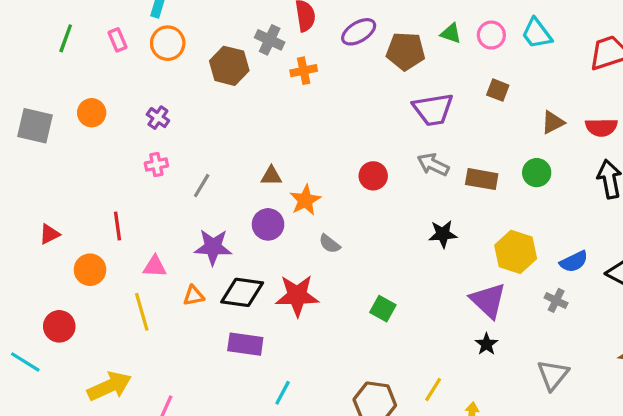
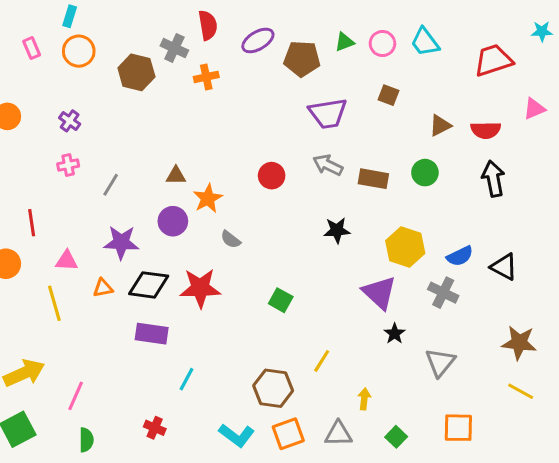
green triangle: (451, 33) -> (344, 42), turned -40
gray cross: (556, 300) -> (443, 293), size x1.4
black star: (486, 344) -> (395, 334), moved
yellow line: (433, 389) -> (322, 361), moved

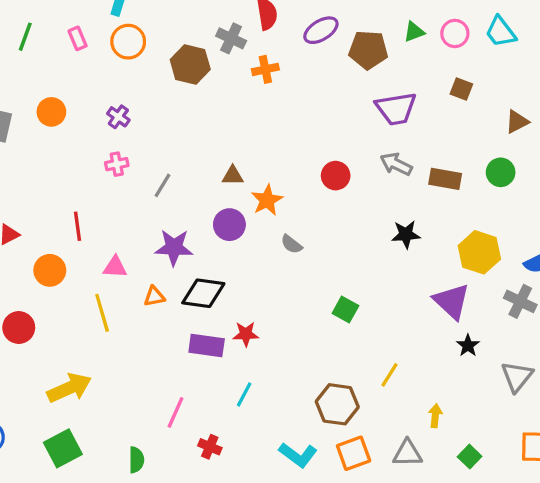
red star: (200, 288) -> (246, 334), moved, size x0.6
pink line: (76, 396) -> (176, 412), moved

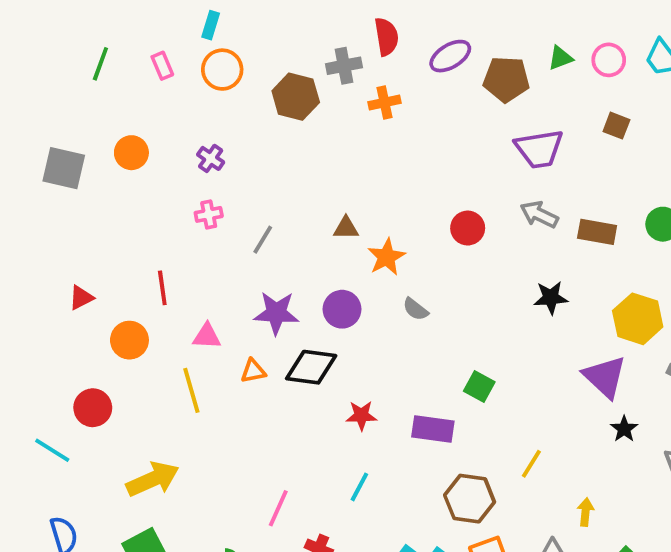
gray cross: (231, 38) -> (344, 66), turned -36
purple circle: (229, 225) -> (342, 309), moved
purple rectangle: (207, 345) -> (433, 429), moved

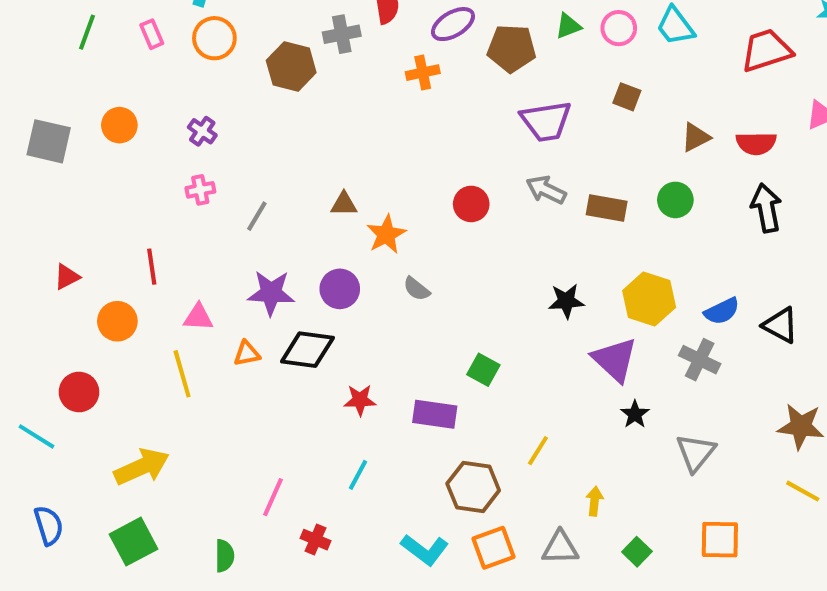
orange cross: (385, 102) -> (423, 73), moved
black star: (551, 298) -> (566, 301), moved

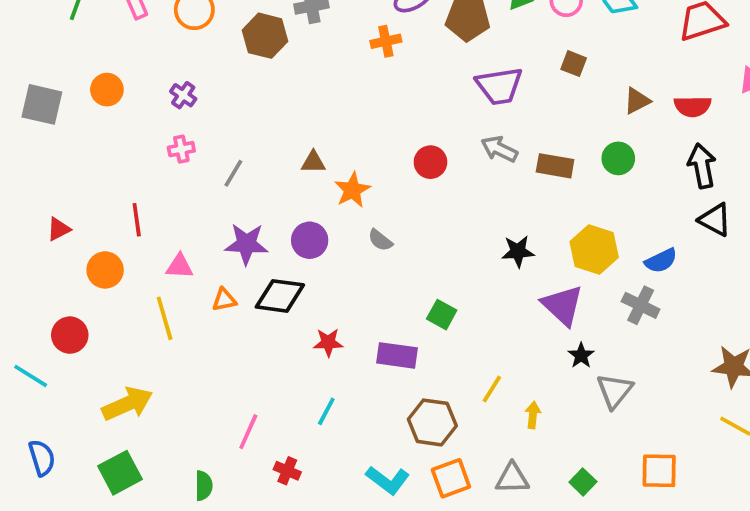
black triangle: (780, 325) -> (715, 220), moved
gray triangle: (696, 453) -> (615, 391), moved
yellow arrow: (595, 501) -> (533, 415), moved

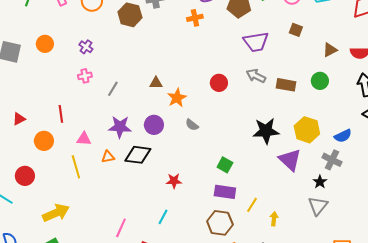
black star: (518, 251) -> (266, 131), size x1.5
red star: (328, 342) -> (174, 181), moved
purple rectangle: (397, 355) -> (225, 192), moved
black star: (581, 355) -> (320, 182), moved

